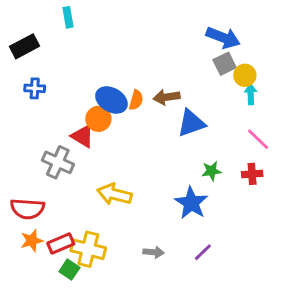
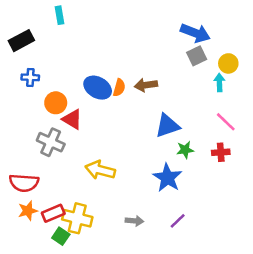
yellow circle: (245, 75) -> (228, 63), moved
orange circle: (98, 119) -> (56, 103), moved
blue triangle: (191, 123) -> (167, 126), moved

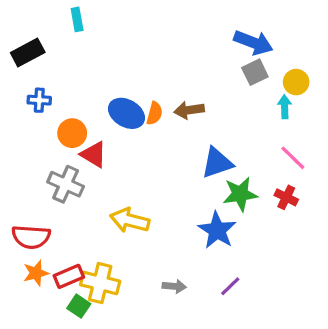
green star: (185, 150) -> (240, 194), size x1.5
red cross: (221, 152) -> (286, 197), turned 30

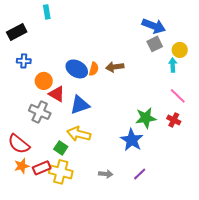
blue triangle: (217, 163) -> (80, 105), moved
red semicircle: (31, 237) -> (19, 144), turned 35
green square: (79, 306) -> (61, 148), moved

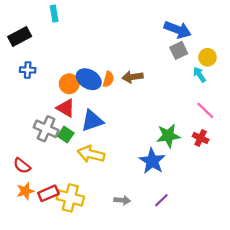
cyan arrow: (173, 65) -> (199, 75), turned -32
orange circle: (44, 81) -> (69, 84), moved
red semicircle: (19, 144) -> (22, 166), size x0.7
green square: (61, 148) -> (66, 135), moved

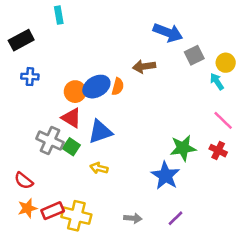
blue arrow: (178, 30) -> (168, 33), moved
brown arrow: (133, 77) -> (144, 66), moved
blue ellipse: (89, 79) -> (96, 87), turned -60
yellow arrow: (91, 154) -> (99, 168), size x0.6

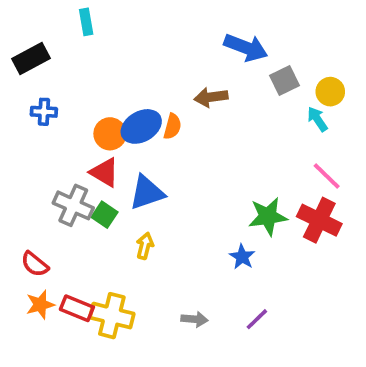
red cross: (218, 151) -> (319, 220), size x1.6
yellow arrow: (99, 168) -> (145, 246), turned 90
blue star: (165, 176) -> (242, 257), size x0.6
red rectangle: (53, 211) -> (77, 308), turned 45

